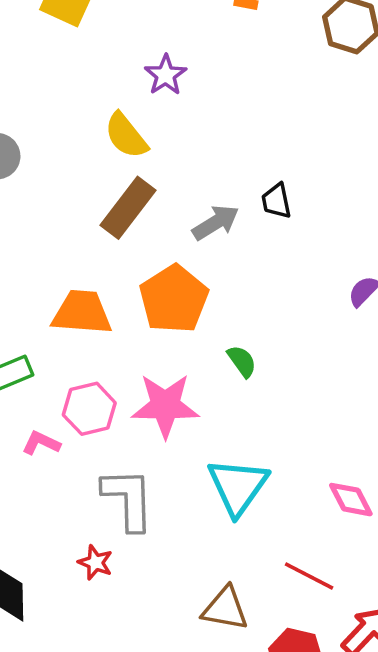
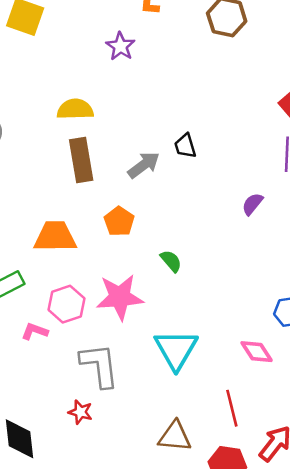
purple star: (166, 75) -> (120, 46), moved
yellow semicircle: (126, 136) -> (75, 109), turned 132
brown rectangle: (128, 208) -> (81, 160), turned -42
orange pentagon: (174, 299) -> (119, 221), size x0.6
red line: (309, 576) -> (232, 408), turned 54

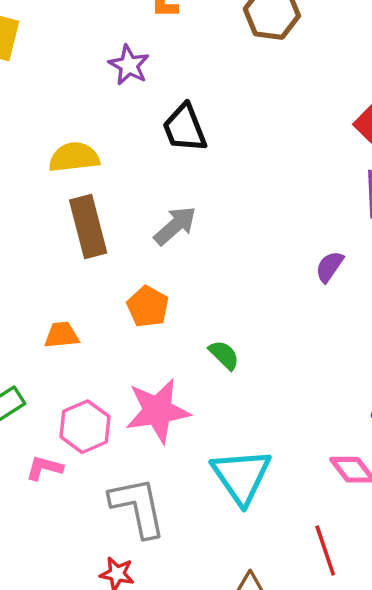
black trapezoid: (185, 146) -> (185, 128), moved, size x1.4
orange trapezoid: (55, 237) -> (62, 335), size x0.6

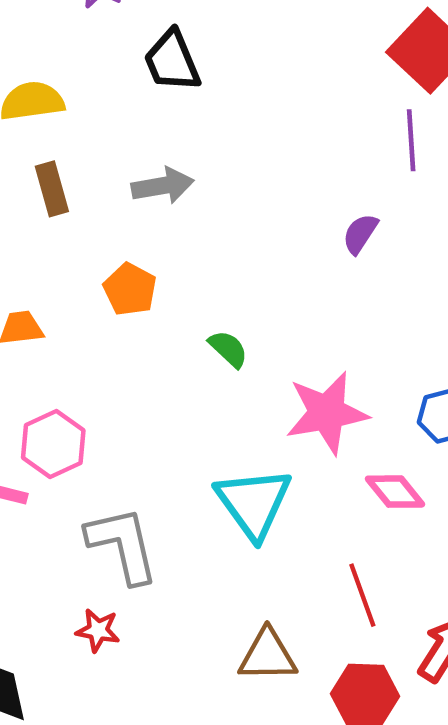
brown rectangle: (88, 226) -> (52, 189), size x0.7
gray arrow: (175, 226) -> (163, 186), turned 33
pink star: (158, 411) -> (327, 413), moved

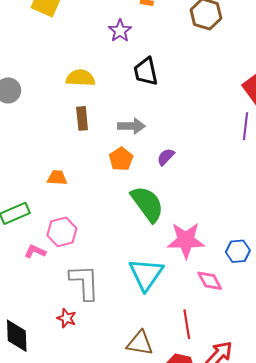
purple semicircle: (360, 234) -> (166, 157), moved
orange pentagon: (130, 289) -> (121, 159), moved
green semicircle: (228, 349) -> (147, 204), size x2.0

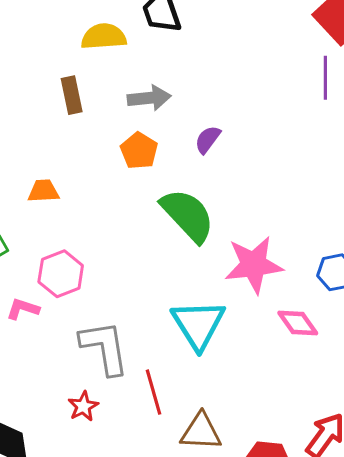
yellow semicircle: (80, 78) -> (104, 37), moved
red star: (67, 318) -> (83, 406), turned 30
red line: (187, 324) -> (153, 392), moved

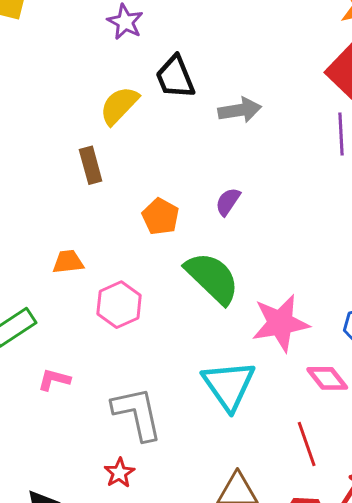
yellow semicircle: (104, 37) -> (119, 105), turned -39
gray arrow: (149, 98) -> (240, 110), moved
pink hexagon: (61, 274) -> (119, 305), moved
red line: (153, 392) -> (307, 444), moved

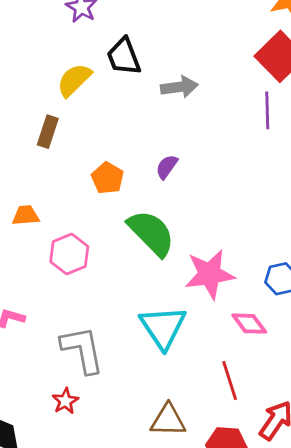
brown rectangle: (91, 165) -> (48, 132), turned 32

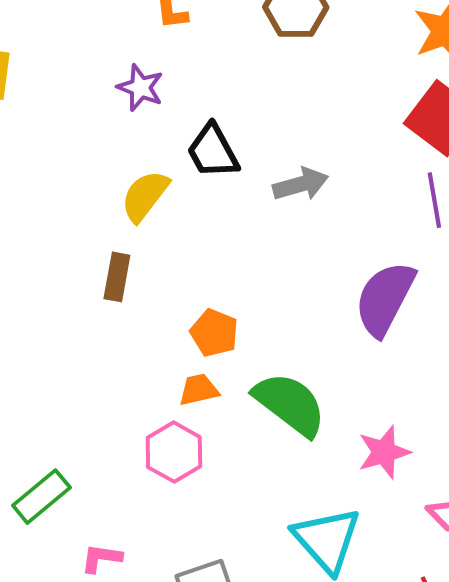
purple semicircle: (167, 167) -> (385, 299), moved, size x2.0
orange trapezoid: (26, 215) -> (199, 390), moved
pink star: (210, 274) -> (384, 452), size x0.7

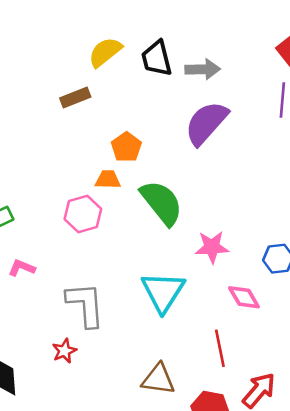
black trapezoid: (213, 151) -> (157, 58), moved
brown rectangle: (117, 277) -> (75, 97), turned 44
purple semicircle: (385, 299) -> (206, 123), moved

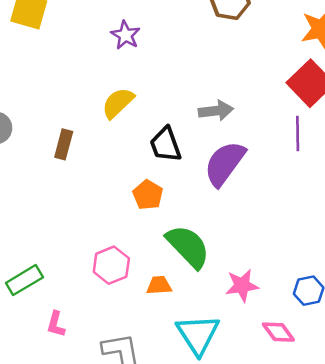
black trapezoid: (157, 58) -> (166, 145), moved
brown rectangle: (75, 97) -> (64, 144), moved, turned -48
orange trapezoid: (108, 180) -> (159, 285), moved
pink L-shape: (22, 268) -> (56, 324), turned -92

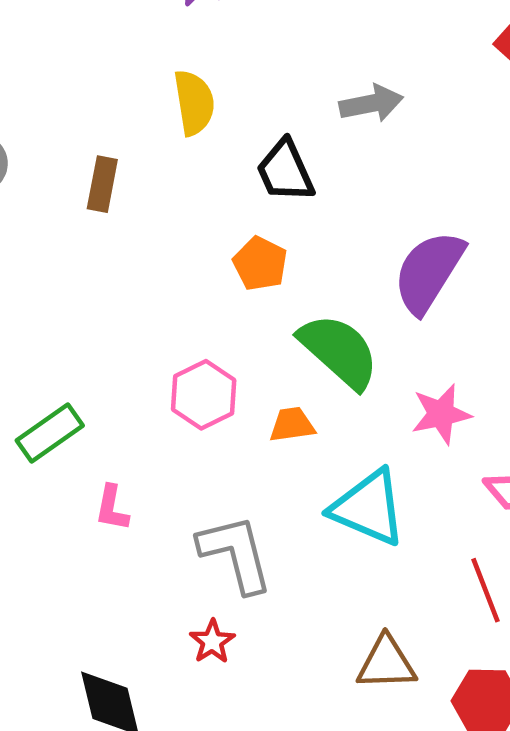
yellow semicircle: (118, 103) -> (194, 103), turned 129
purple semicircle: (225, 164) -> (429, 272), moved
cyan triangle: (198, 334) -> (368, 508), turned -30

